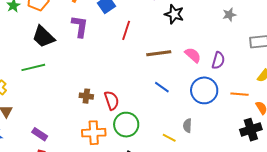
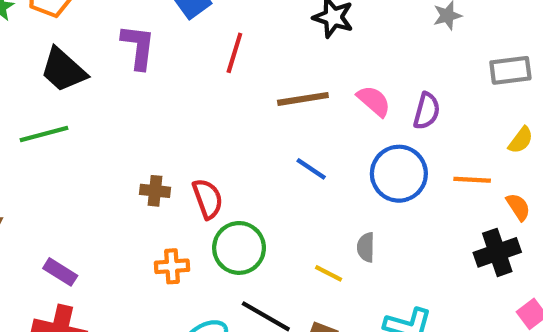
orange cross: (94, 133) -> (172, 266), size x0.7

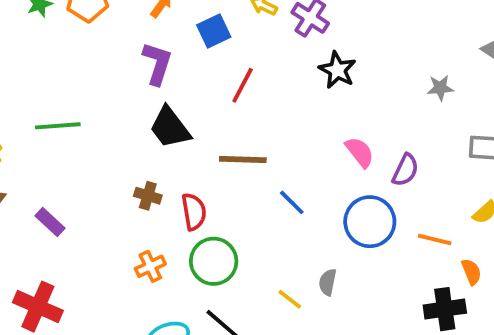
black trapezoid: (63, 70) -> (170, 127), moved
brown line: (303, 99) -> (243, 160), moved
orange cross: (172, 266) -> (150, 266), turned -32
purple rectangle: (60, 272) -> (50, 222), moved

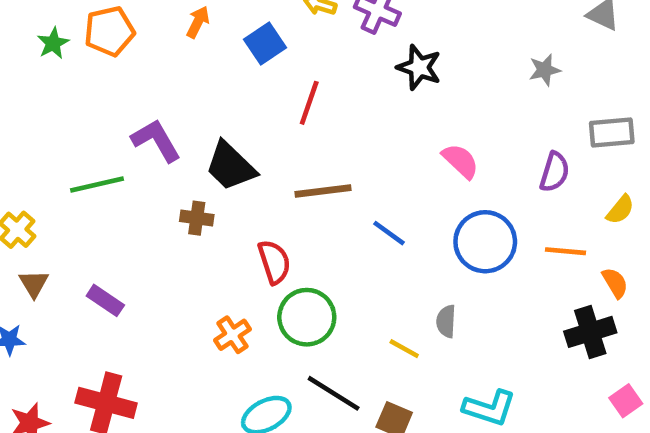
purple L-shape: (157, 63) -> (156, 140), moved, turned -39
purple semicircle: (405, 170) -> (554, 172), moved
brown cross: (148, 196) -> (197, 218), moved

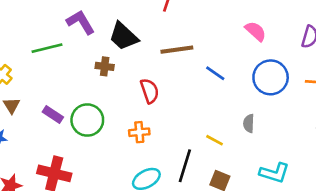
green circle: (307, 317) -> (87, 120), moved
orange cross: (232, 335) -> (139, 132), moved, turned 30
yellow line: (404, 349) -> (215, 140), moved
black line: (334, 393) -> (185, 166), turned 76

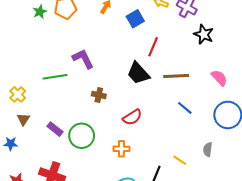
black trapezoid: (124, 36) -> (138, 73), moved
brown line: (177, 50) -> (176, 76), moved
red semicircle: (150, 91) -> (132, 117), turned 72

